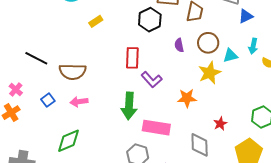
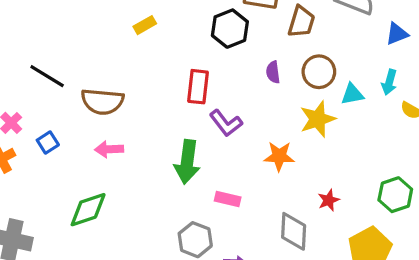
blue triangle: (246, 16) -> (397, 34), moved
blue square: (48, 100) -> (48, 142), moved
pink rectangle: (156, 128) -> (228, 199), size x0.6

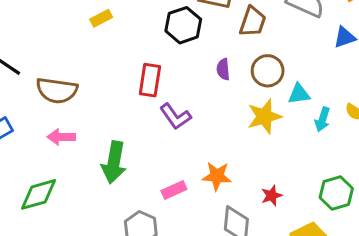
cyan arrow: (389, 82) -> (322, 119), moved
orange star: (279, 156) -> (217, 176), moved
green arrow: (187, 162) -> (114, 162), moved
pink rectangle: (228, 199) -> (174, 190), turned -40

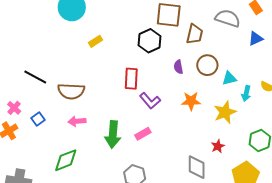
yellow star: (264, 116) -> (225, 112), moved
orange star: (217, 176) -> (191, 101), moved
pink rectangle: (174, 190) -> (143, 134), moved

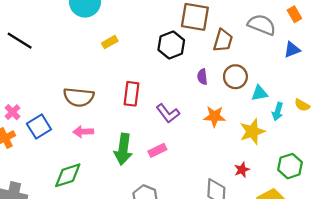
black line: (35, 77) -> (20, 41), moved
red rectangle: (131, 79) -> (131, 94), moved
blue square: (38, 119) -> (39, 127), size x1.5

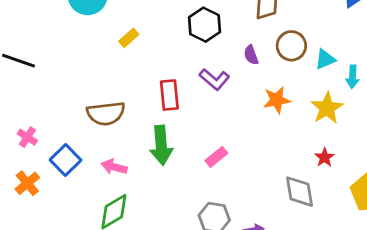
pink cross: (13, 112) -> (27, 137), moved
purple L-shape: (168, 113) -> (214, 79), moved
pink arrow: (83, 132) -> (114, 167), moved, turned 30
green arrow: (123, 149) -> (161, 145), moved

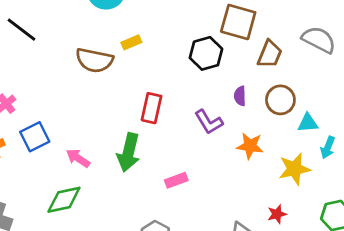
purple L-shape: (214, 79) -> (209, 122), moved
brown semicircle: (106, 113) -> (94, 60), moved

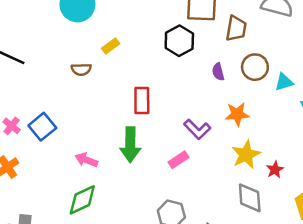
brown semicircle: (94, 60) -> (81, 69), size x0.6
purple L-shape: (209, 122) -> (197, 129), moved
blue square: (35, 137) -> (42, 127), moved
yellow star: (294, 169) -> (246, 155), moved

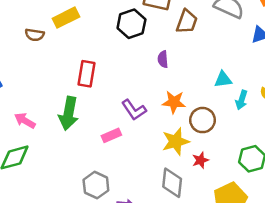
yellow rectangle: (111, 46) -> (66, 18), size x1.5
brown circle: (255, 67) -> (203, 120), moved

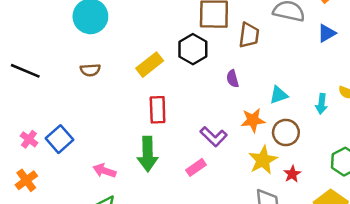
yellow rectangle: (66, 18) -> (150, 65), moved
brown semicircle: (35, 35) -> (90, 70), moved
cyan triangle: (223, 80) -> (279, 95), moved

